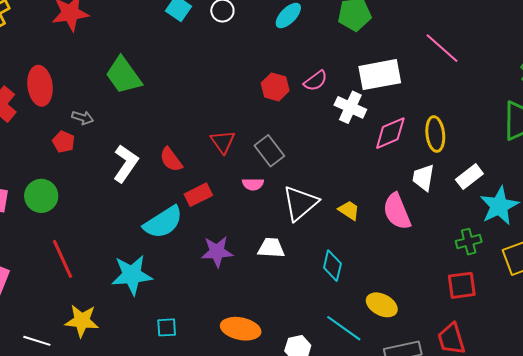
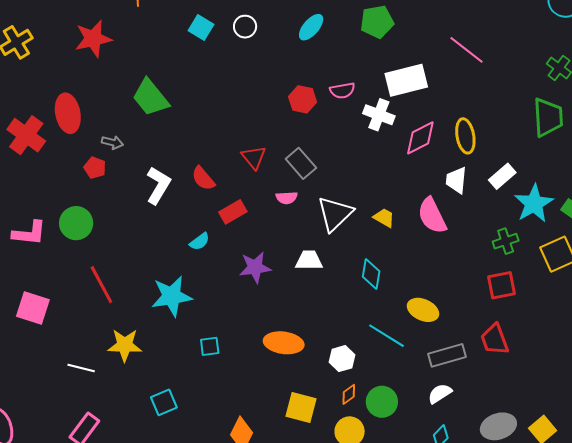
pink semicircle: (315, 81) -> (342, 91), turned 30
cyan semicircle: (163, 222) -> (200, 242), size x0.5

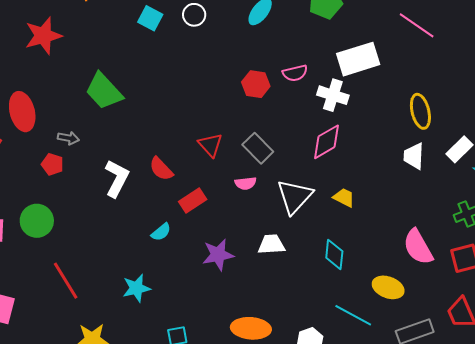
pink diamond: (420, 138) -> (327, 142), moved
pink semicircle: (432, 216) -> (418, 247), moved
cyan star: (172, 296) -> (136, 288), size x0.7

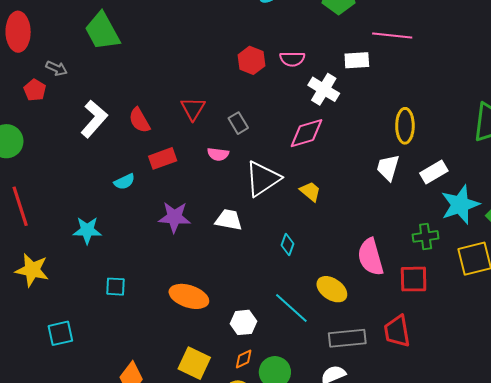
pink line: (417, 25) -> (392, 36), moved, turned -42
white rectangle: (358, 59) -> (357, 60), size x0.6
gray rectangle: (258, 148) -> (238, 123), size x0.7
cyan diamond: (334, 255) -> (287, 245), size x0.7

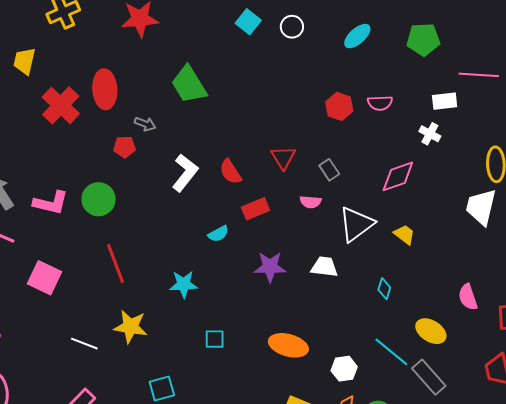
white cross: (324, 89) -> (430, 134), moved, size x0.7
red pentagon: (35, 90) -> (125, 147), turned -30
white trapezoid: (388, 168) -> (481, 207), size x1.4
pink semicircle: (371, 257) -> (468, 297), size x0.7
gray rectangle: (347, 338) -> (429, 377), moved, turned 57

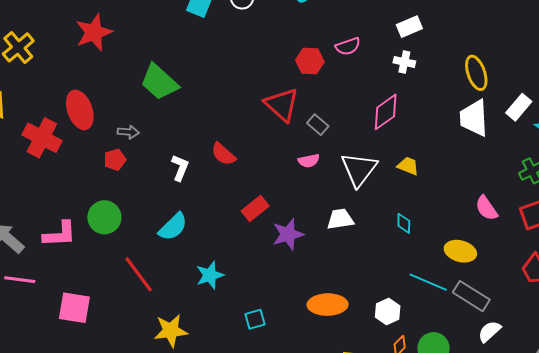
red triangle: (283, 158) -> (282, 104), moved, size x1.4
white L-shape: (185, 173) -> (180, 168), size x0.7
red rectangle: (255, 209) -> (255, 209), moved
cyan semicircle: (218, 234) -> (173, 227), moved, size x1.5

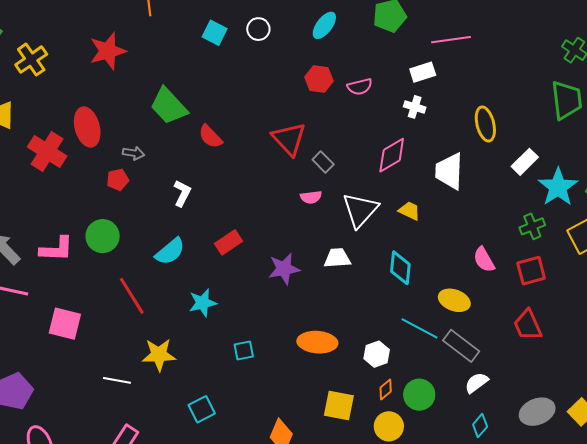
red hexagon: (310, 61) -> (319, 79), moved
white trapezoid: (474, 118) -> (449, 171), moved
red semicircle: (223, 154) -> (210, 137), moved
red rectangle: (255, 209) -> (229, 242), moved
cyan diamond: (404, 223) -> (400, 268), size x1.6

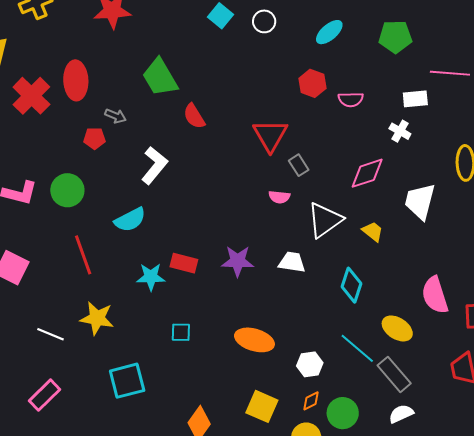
white L-shape: (182, 193) -> (154, 165), size x1.4
red rectangle: (229, 242) -> (184, 263), moved, turned 36
pink semicircle: (484, 260) -> (435, 295), size x1.4
cyan square: (202, 409) -> (127, 381), size x1.4

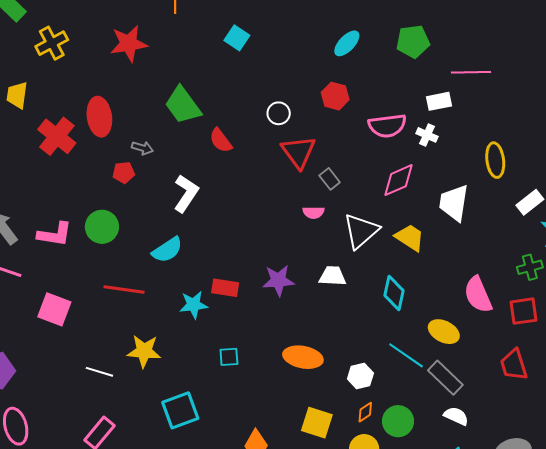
white circle: (264, 21) -> (279, 113), moved
pink semicircle: (351, 99) -> (387, 126), moved, size x1.5
yellow trapezoid: (373, 231) -> (410, 237), size x1.4
red line: (83, 255) -> (124, 290), turned -57
white semicircle: (401, 414) -> (456, 416), turned 55

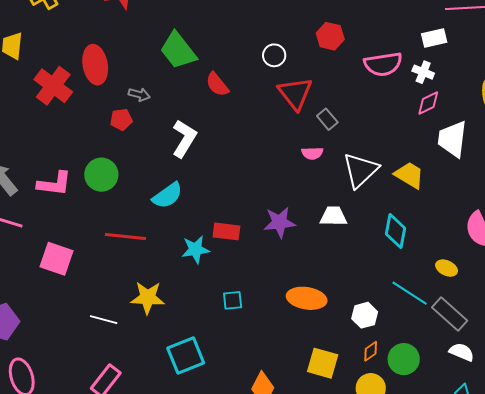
pink diamond: (399, 180) -> (428, 103), moved, size x0.7
yellow ellipse: (444, 332) -> (447, 268), size x0.7

